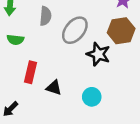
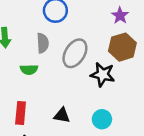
green semicircle: (15, 40) -> (29, 70), moved
red rectangle: (31, 72) -> (21, 113), moved

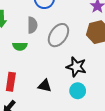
black star: (103, 74) -> (76, 67), moved

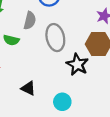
gray ellipse: (58, 35) -> (55, 38), turned -60
black star: (76, 67) -> (77, 64), moved

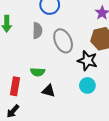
green semicircle: (11, 40) -> (38, 72), moved
cyan circle: (62, 102) -> (87, 85), moved

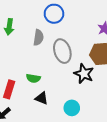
cyan circle: (87, 85) -> (72, 108), moved

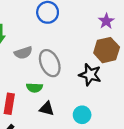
gray semicircle: (38, 38) -> (23, 53), moved, turned 70
gray ellipse: (62, 51) -> (50, 63), moved

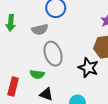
gray semicircle: (23, 53) -> (40, 30), moved

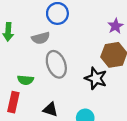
green semicircle: (37, 74) -> (25, 80), moved

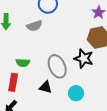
gray ellipse: (56, 64) -> (57, 66), moved

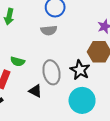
gray semicircle: (34, 26) -> (49, 30), moved
cyan circle: (76, 93) -> (82, 100), moved, size x1.6

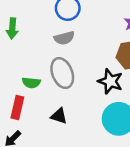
gray ellipse: (52, 72) -> (62, 73), moved

